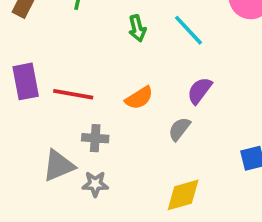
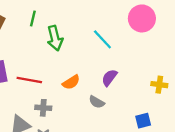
green arrow: (137, 28) -> (55, 38), moved, size x1.5
gray semicircle: (179, 129) -> (97, 102), turned -98

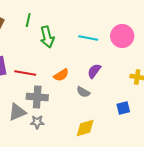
pink circle: (142, 18) -> (122, 36), moved
cyan line: (102, 39) -> (88, 38), turned -36
gray cross: (43, 108) -> (37, 97), size x1.5

